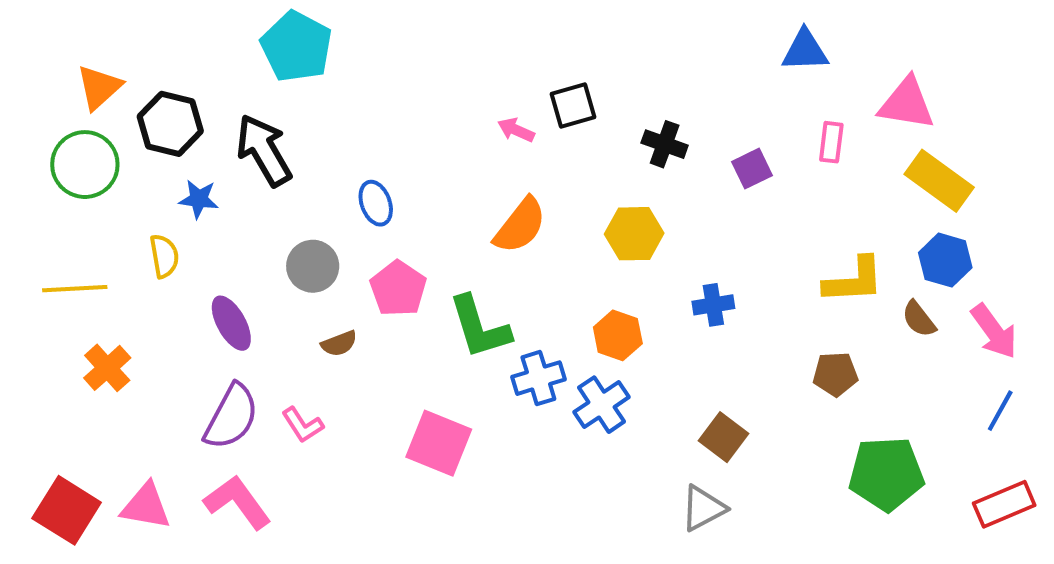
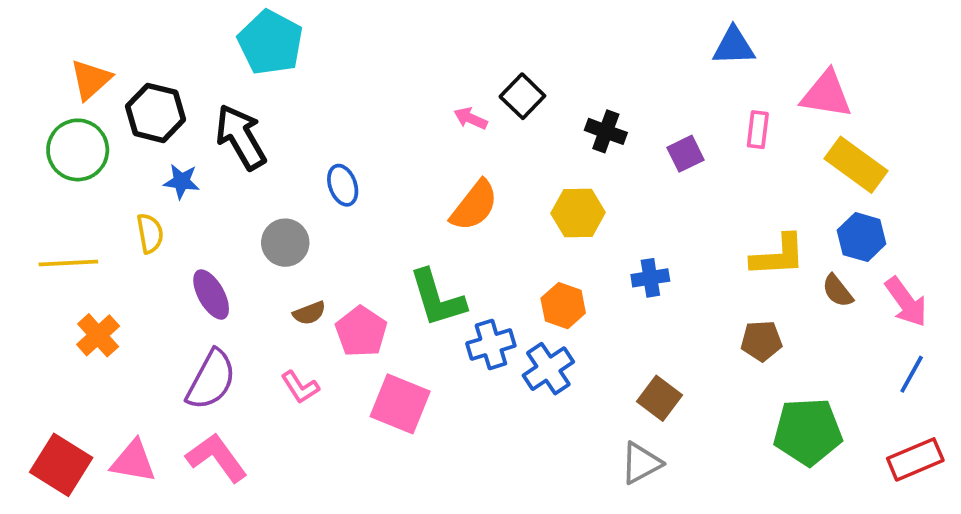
black square: (573, 106) -> (522, 96), turned -30
pink pentagon: (398, 289) -> (361, 332), moved
pink L-shape: (303, 425) -> (300, 387), moved

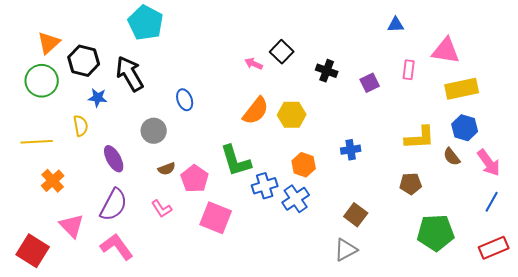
blue triangle: (734, 46) -> (396, 25), size x0.7
yellow rectangle: (856, 165) -> (462, 89), turned -48
yellow hexagon: (578, 213) -> (292, 115), moved
pink triangle: (133, 461) -> (72, 226), moved, turned 36

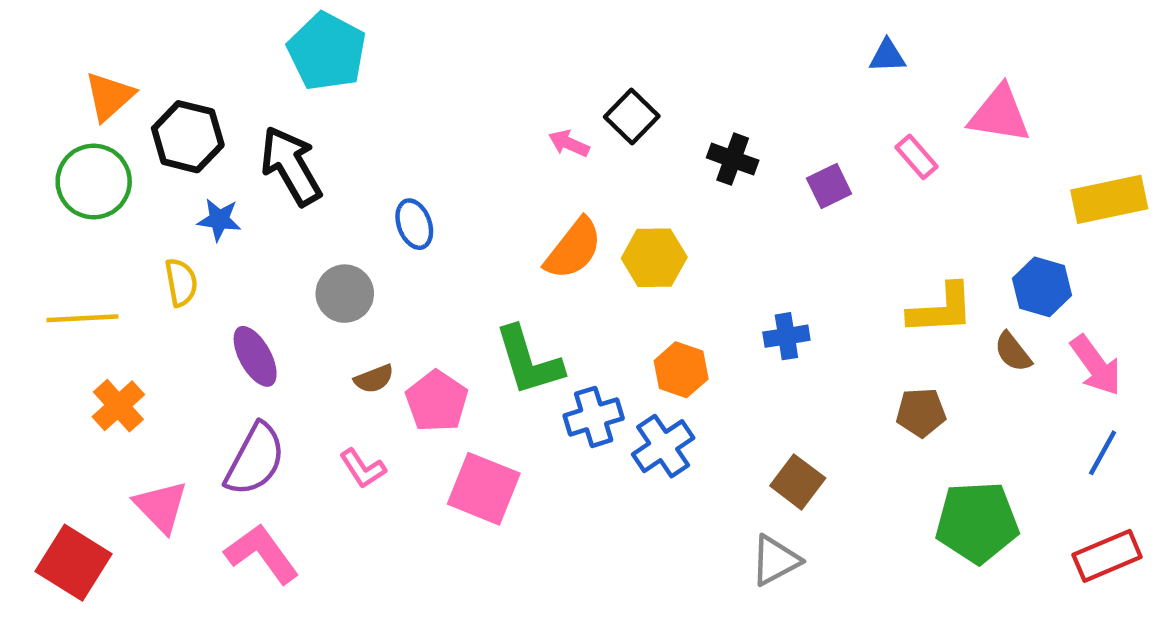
pink rectangle: (409, 70) -> (916, 157), turned -48
yellow rectangle: (462, 89) -> (1109, 199), moved

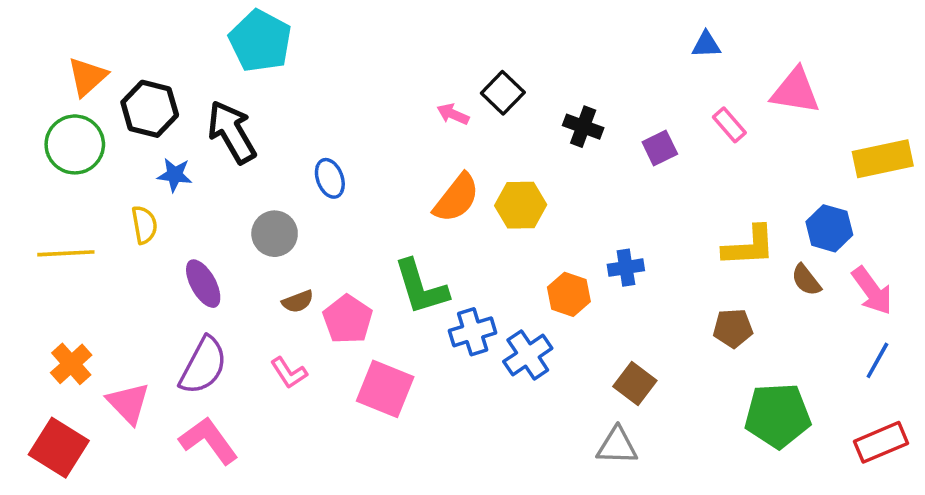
orange hexagon: (681, 370) -> (569, 294), moved
orange cross: (118, 406) -> (71, 364), moved
gray triangle: (775, 560) -> (617, 446), turned 30

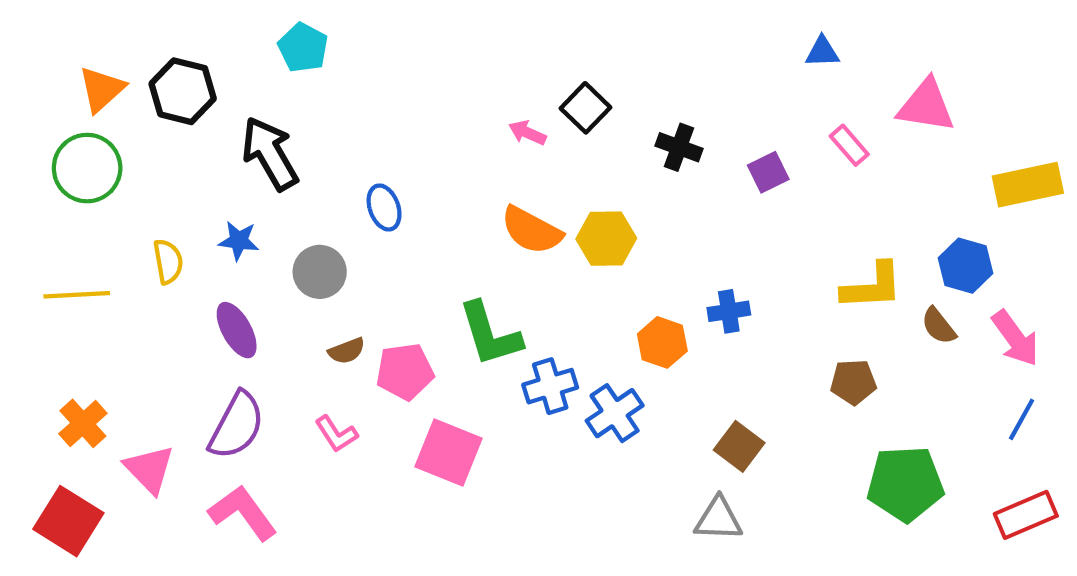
cyan pentagon: (260, 41) -> (303, 48), size x0.7
black hexagon: (150, 109) -> (183, 91), moved
blue star: (175, 175) -> (239, 241), moved
orange semicircle: (456, 198) -> (532, 230), turned 80
pink pentagon: (348, 319) -> (405, 372), turned 30

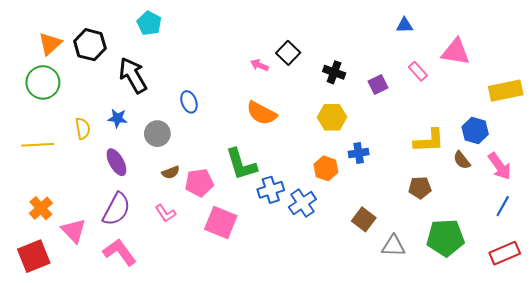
yellow hexagon: (606, 239) -> (332, 117), moved
gray triangle: (718, 519) -> (393, 246), moved
red square: (68, 521) -> (34, 256), turned 36

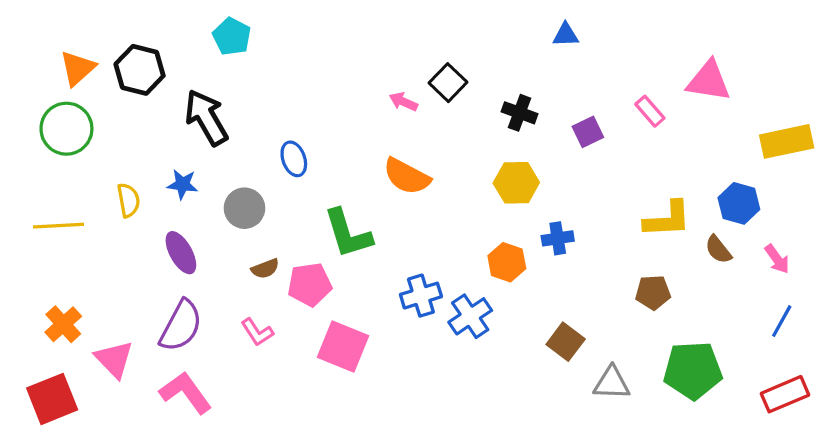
blue triangle: (405, 25) -> (566, 35), moved
green L-shape: (241, 164) -> (348, 234), moved
pink arrow: (500, 166) -> (777, 259), size x0.7

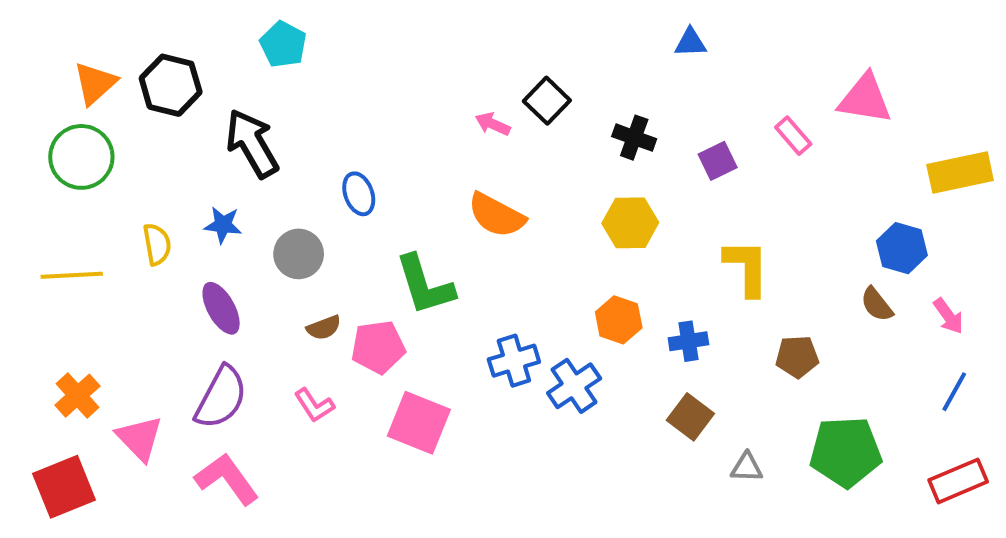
yellow L-shape: (667, 219) -> (747, 268), moved, turned -87
blue cross: (558, 238) -> (688, 341), moved
gray triangle: (612, 383) -> (747, 467), size x0.7

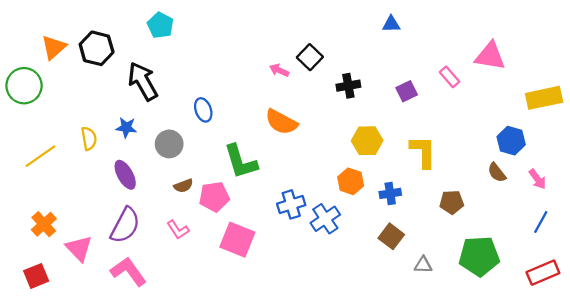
black cross: (634, 138) -> (348, 86), moved, turned -30
green circle: (81, 157) -> (24, 86), moved
yellow hexagon: (630, 223) -> (367, 141), moved
yellow line: (72, 275) -> (41, 156), turned -32
red square: (64, 487) -> (36, 276), size x0.7

